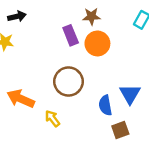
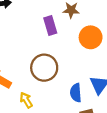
orange circle: (97, 43) -> (91, 37), moved

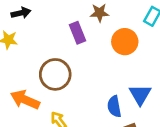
brown circle: (44, 68) -> (55, 74), moved

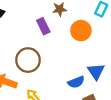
blue semicircle: (114, 106) -> (76, 82), turned -98

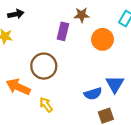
purple rectangle: (43, 26) -> (63, 31), turned 35

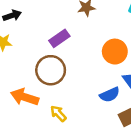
purple rectangle: (63, 31) -> (59, 38), moved, turned 48
orange circle: (103, 39) -> (115, 52), moved

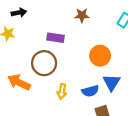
purple rectangle: (59, 38) -> (55, 38), turned 35
yellow arrow: (58, 113) -> (62, 91), moved, turned -136

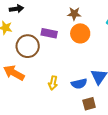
orange circle: (100, 56) -> (80, 33), moved
brown circle: (44, 63) -> (28, 46), moved

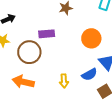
orange circle: (80, 33) -> (91, 38), moved

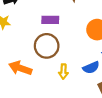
brown circle: (29, 52) -> (47, 46), moved

